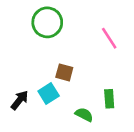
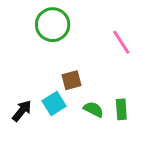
brown square: (64, 72) -> (72, 80), turned -30
green semicircle: (84, 115) -> (93, 109), moved

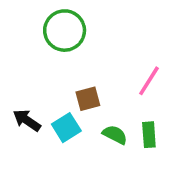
pink line: (121, 42) -> (149, 81), moved, turned 65
black arrow: (22, 111) -> (27, 120), moved, turned -95

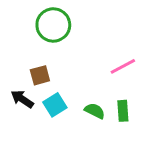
pink line: (149, 81) -> (123, 66), turned 30
brown square: (88, 99) -> (40, 75), moved

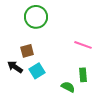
pink line: (123, 66) -> (83, 45), turned 48
green semicircle: (95, 111) -> (68, 87), moved

